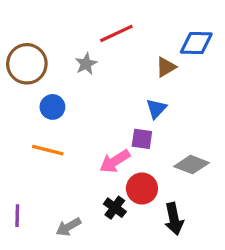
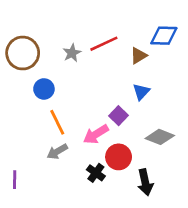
red line: (116, 33) -> (104, 44), moved
blue triangle: (156, 109) -> (141, 92), moved
purple square: (142, 139) -> (119, 116), turned 36
orange line: (48, 150) -> (57, 122), moved, turned 50
gray arrow: (68, 227) -> (57, 152), moved

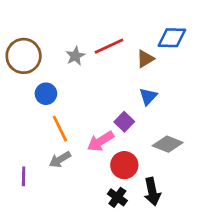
black cross: (96, 173) -> (117, 197), moved
purple line: (15, 180) -> (24, 176), moved

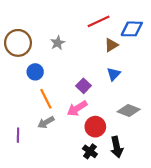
red line: (109, 46) -> (99, 21), moved
purple square: (124, 122) -> (83, 86), moved

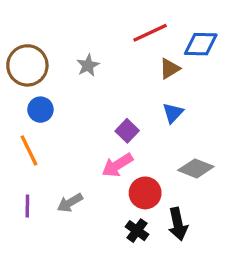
blue circle: (35, 72) -> (40, 110), moved
orange line: (46, 99) -> (29, 150), moved
gray arrow: (46, 122) -> (70, 203), moved

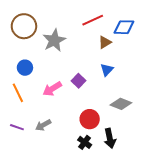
brown circle: (27, 65) -> (24, 26), moved
gray star: (88, 65) -> (54, 40), size x1.6
pink arrow: (117, 165) -> (52, 89), moved
purple line: (27, 206) -> (17, 127), turned -72

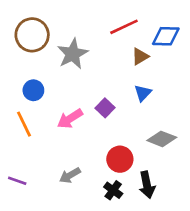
gray arrow: (43, 125) -> (70, 175), moved
purple line: (17, 127) -> (17, 181), moved

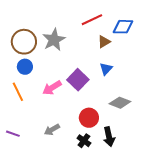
brown circle: (32, 35) -> (24, 42), moved
purple square: (105, 108) -> (78, 80), size x1.5

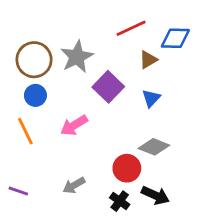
purple square: (78, 80) -> (108, 87), moved
gray diamond: (120, 103) -> (154, 147), moved
black arrow: (109, 137) -> (155, 195), turned -54

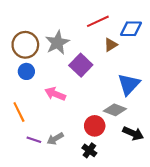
blue triangle: (151, 98) -> (129, 84), moved, size x1.6
pink arrow: (74, 125) -> (55, 94), turned 54
orange line: (25, 131) -> (19, 112), moved
purple line: (18, 191) -> (34, 140), moved
black arrow: (155, 195) -> (133, 133), moved

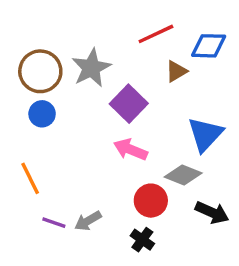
pink arrow: (55, 94) -> (130, 150), moved

